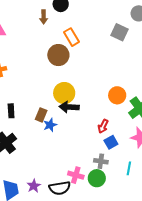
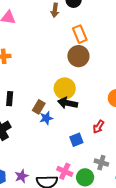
brown circle: (58, 55) -> (78, 56), moved
blue square: (111, 142) -> (76, 140), moved
gray cross: (101, 161) -> (101, 163), moved

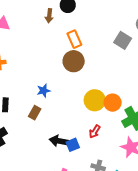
yellow circle: (65, 88) -> (95, 100), moved
black arrow: (68, 103) -> (59, 141), moved
blue star: (46, 118) -> (44, 91), moved

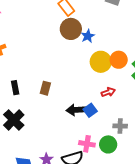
blue star: (44, 91) -> (88, 36), moved
red arrow: (95, 132) -> (108, 92), turned -128

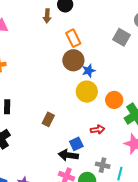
yellow circle: (101, 62) -> (87, 92), moved
brown rectangle: (45, 88) -> (48, 119), moved
black arrow: (76, 110) -> (68, 155), moved

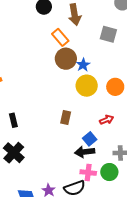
brown arrow: (47, 16) -> (75, 15), moved, size x1.5
gray square: (122, 37) -> (108, 34), moved
brown rectangle: (48, 119) -> (66, 118), moved

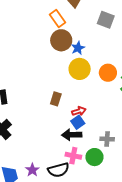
red arrow: (107, 120) -> (79, 111), moved

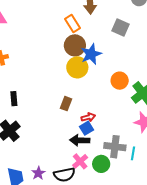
blue star: (78, 48) -> (91, 54), size x1.5
yellow circle: (80, 69) -> (77, 67), moved
gray cross: (107, 139) -> (115, 147), size x1.5
pink cross: (73, 156) -> (80, 161), turned 35

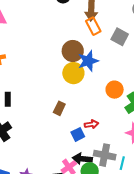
orange rectangle: (72, 23) -> (93, 26), moved
red arrow: (88, 117) -> (91, 124), moved
black arrow: (80, 140) -> (82, 159), moved

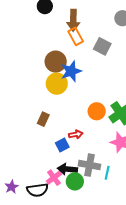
orange circle: (115, 90) -> (97, 111), moved

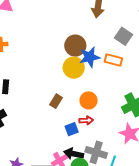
orange rectangle: (76, 36) -> (113, 60), moved, turned -54
orange circle: (97, 111) -> (89, 100), moved

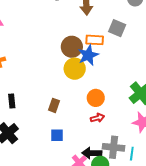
orange rectangle: (113, 60) -> (95, 40), moved
brown rectangle: (56, 101) -> (54, 105), moved
blue square: (72, 129) -> (57, 135), moved, turned 32

